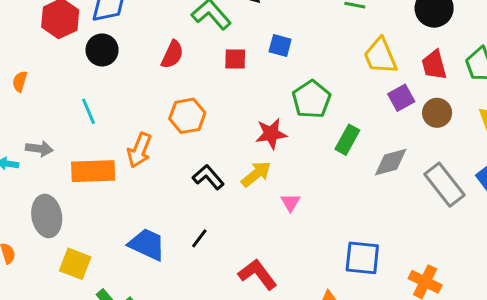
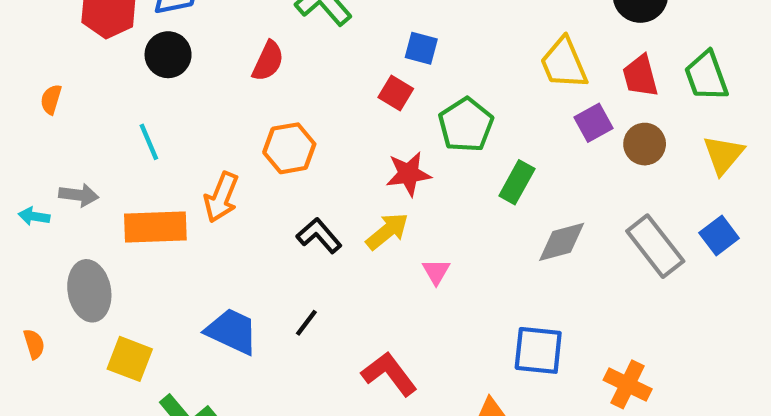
red square: (235, 59) -> (396, 93), moved, turned 30
gray diamond: (391, 162) -> (562, 242), moved

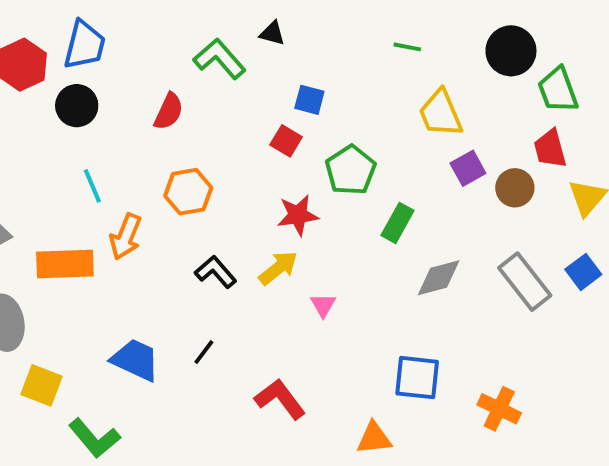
red trapezoid: (640, 76) -> (550, 149), moved
green trapezoid: (706, 76) -> (558, 90), moved
cyan line: (149, 142) -> (92, 186), moved

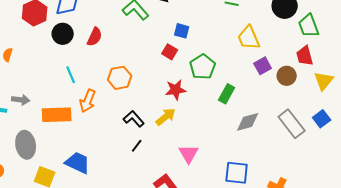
red semicircle: (169, 111) -> (95, 37), moved
pink triangle: (323, 305) -> (189, 154), moved, size x1.5
black line: (204, 352) -> (137, 146), moved
blue trapezoid: (135, 360) -> (78, 163), moved

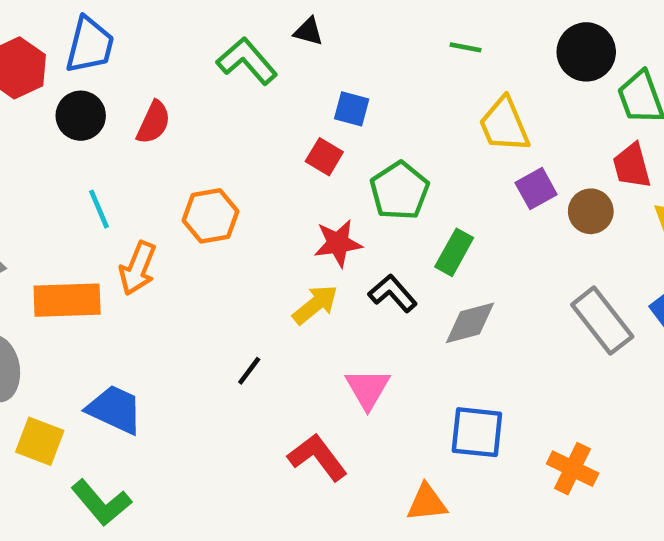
black L-shape: (134, 119) -> (393, 293), moved
gray diamond: (248, 122) -> (470, 323), moved

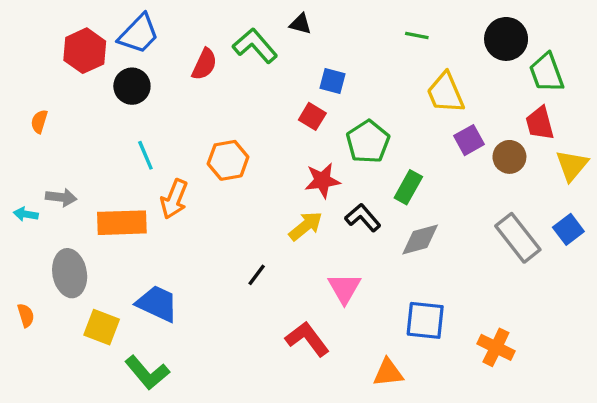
blue trapezoid: (90, 45) -> (139, 34), turned 30
red semicircle: (154, 122) -> (204, 64), moved

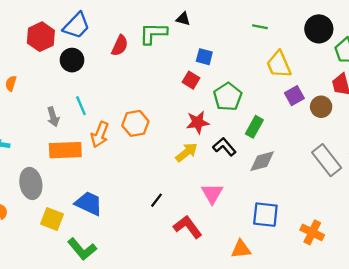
green L-shape: (255, 46) -> (153, 33), turned -48
orange hexagon: (228, 160) -> (135, 123), moved
gray arrow: (61, 197) -> (53, 117), moved, turned 66
black line: (257, 275) -> (157, 200), moved

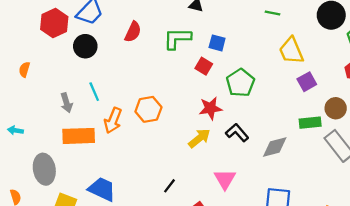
green L-shape: (153, 33) -> (177, 38), moved
brown circle: (321, 107) -> (336, 108), moved
green rectangle: (254, 127) -> (310, 123), moved, turned 55

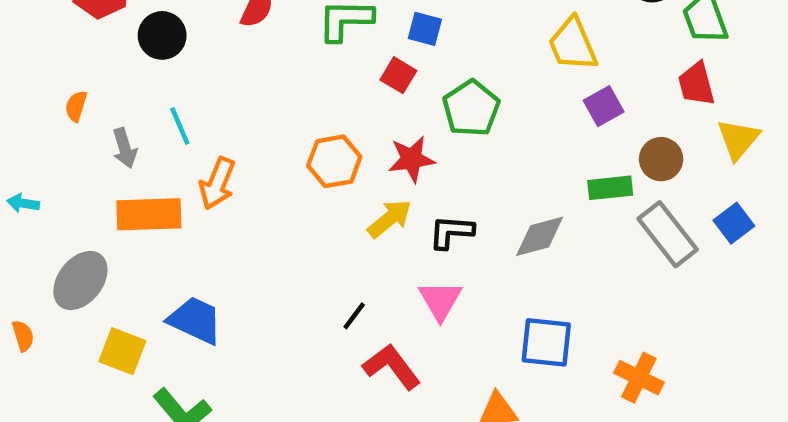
orange semicircle: (24, 69) -> (76, 106), moved
orange hexagon: (148, 109) -> (334, 161), moved
black L-shape: (237, 133) -> (451, 232), moved, turned -45
gray ellipse: (44, 169) -> (80, 281), turned 48
black line: (169, 186) -> (354, 316), moved

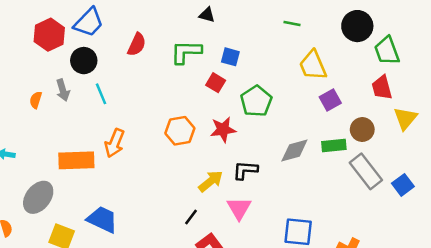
cyan line: (180, 126) -> (101, 94), moved
gray arrow: (125, 148) -> (63, 90), moved
yellow arrow: (389, 219) -> (211, 181), moved
blue square: (734, 223) -> (403, 185), moved
gray diamond: (540, 236) -> (294, 150), moved

